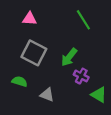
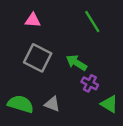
green arrow: (69, 57) -> (76, 63), turned 84
green semicircle: (20, 81) -> (21, 104), moved, size x1.5

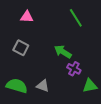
gray square: (38, 58) -> (21, 48), moved, size x0.7
green triangle: (109, 104) -> (90, 86), turned -42

